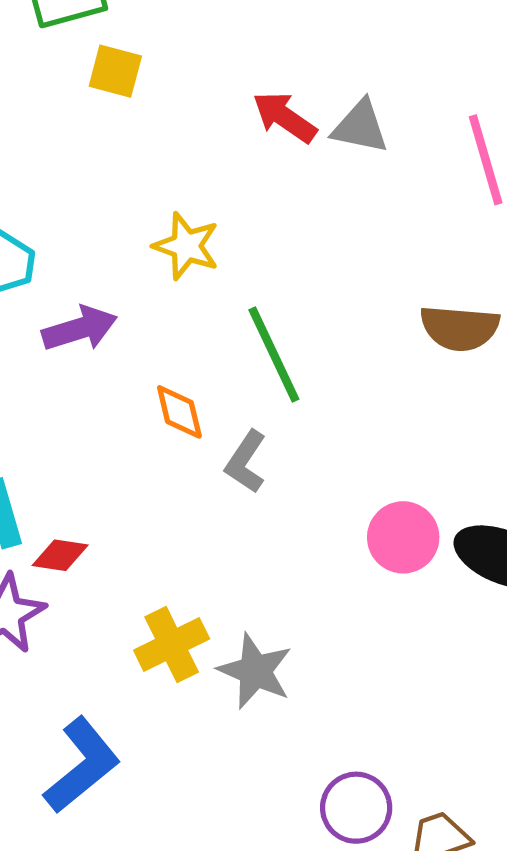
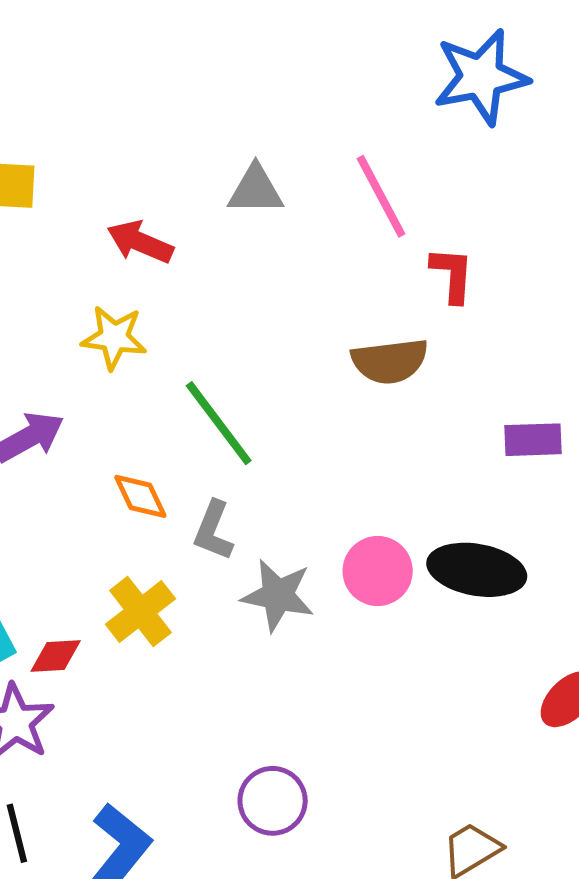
red arrow: (285, 117) -> (140, 242), moved
yellow cross: (172, 645) -> (140, 611), moved
gray star: (255, 671) -> (278, 595), moved
purple circle: (356, 808) -> (273, 801), moved

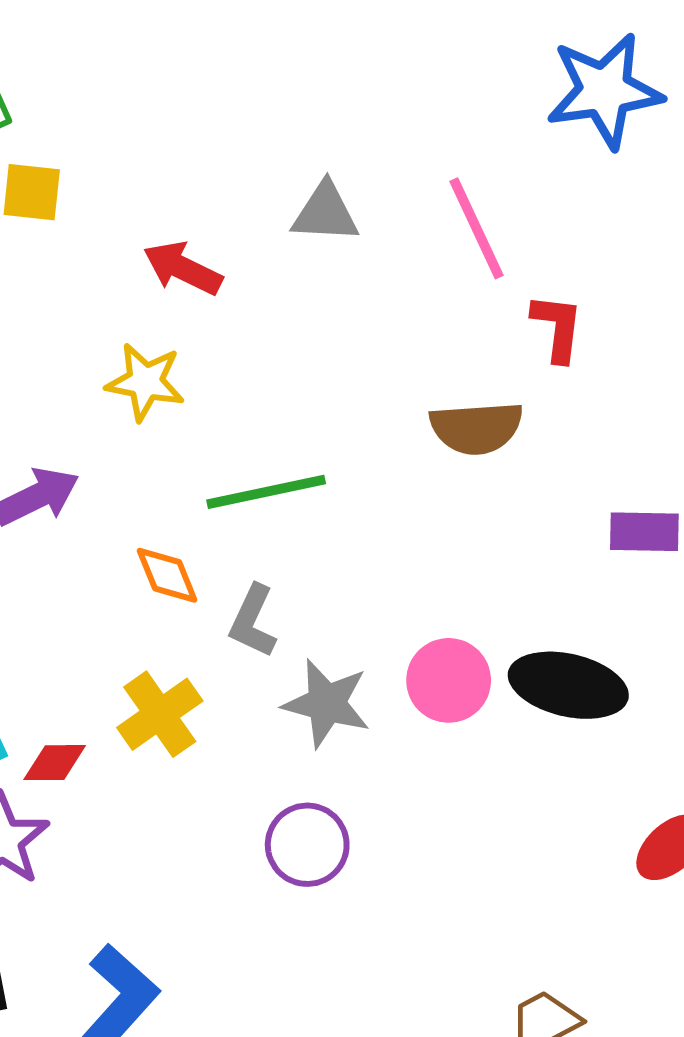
green line: (219, 423) -> (266, 492), turned -68
purple circle: (273, 801) -> (307, 845), moved

